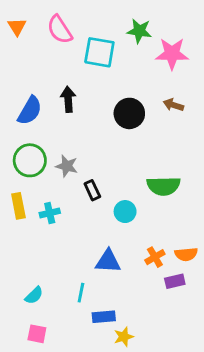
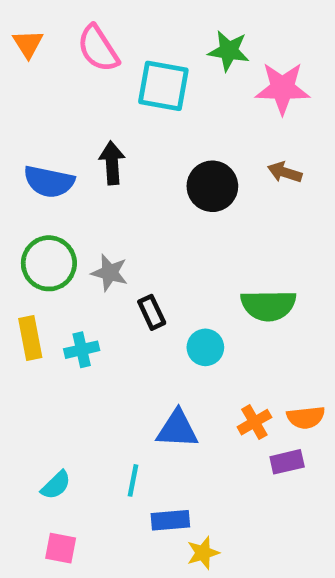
blue semicircle: (30, 111) -> (49, 182), turned 72

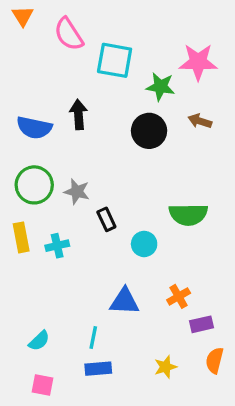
orange triangle: (28, 44) -> (23, 16), moved
green star: (229, 51) -> (160, 87), moved
orange semicircle: (306, 417) -> (215, 360), moved, turned 110
blue rectangle: (170, 520) -> (98, 369), moved
yellow star: (203, 553) -> (165, 367), moved

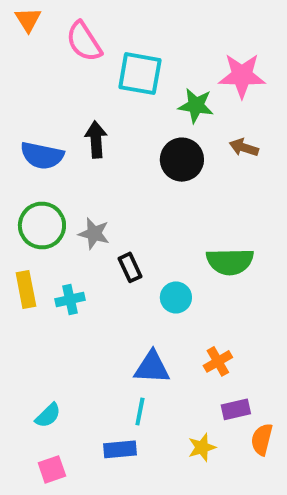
purple rectangle: (201, 324) -> (236, 409), moved
cyan line: (93, 337) -> (140, 411), moved
pink square: (42, 385) -> (52, 469), turned -30

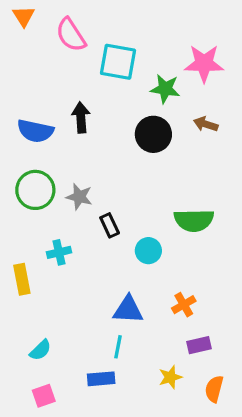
yellow rectangle: (26, 289) -> (22, 279), moved
orange semicircle: (262, 439) -> (214, 389), moved

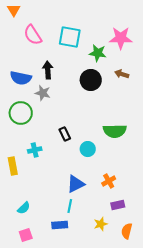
pink semicircle: (71, 35) -> (33, 35), moved
gray star: (79, 197) -> (43, 93), moved
blue triangle: (128, 310) -> (76, 184), turned -30

